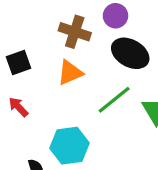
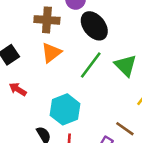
black ellipse: (130, 53) -> (94, 26), turned 36

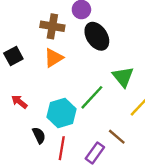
green line: (91, 65) -> (92, 97), moved
red arrow: (18, 89) -> (19, 102), moved

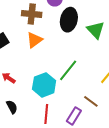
black ellipse: (97, 36) -> (69, 20), turned 50
green triangle: (123, 77) -> (96, 30), moved
black semicircle: (39, 135) -> (12, 107), moved

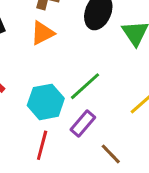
brown line: (91, 101) -> (111, 154), moved
purple rectangle: (74, 116) -> (83, 124), moved

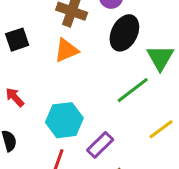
green line: (85, 86) -> (133, 90), moved

